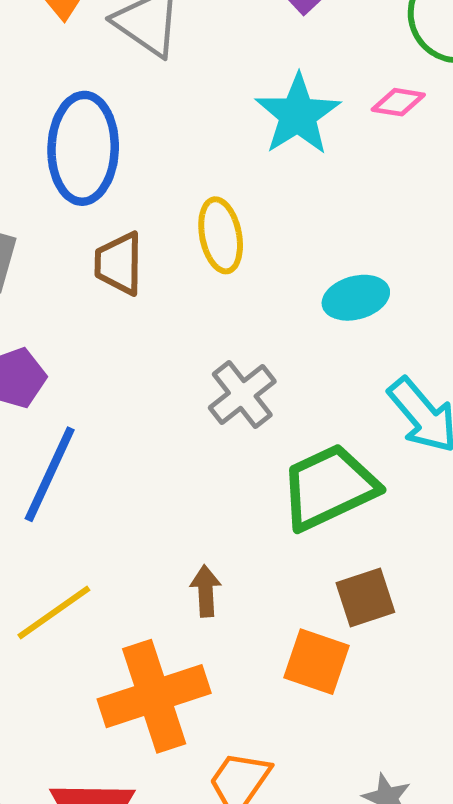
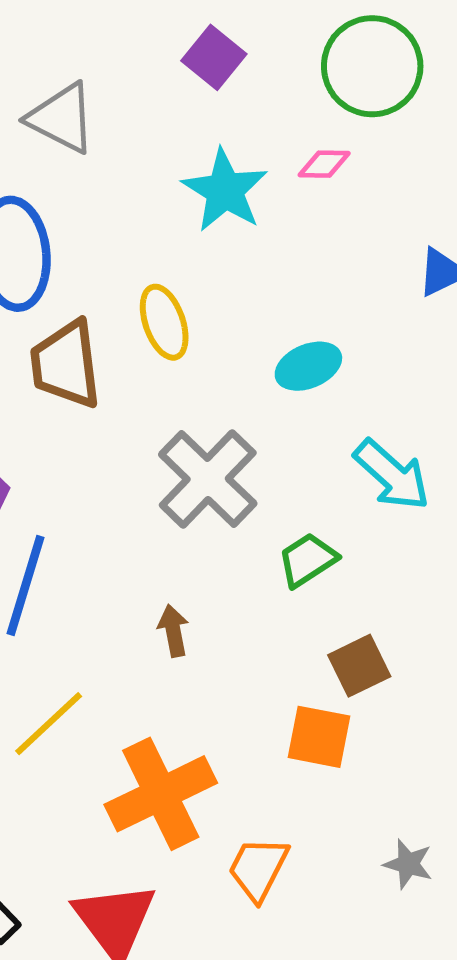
brown trapezoid: (119, 263) -> (66, 364), size x1.4
gray cross: (242, 395) -> (208, 479), size x1.5
green trapezoid: (329, 487) -> (307, 560), size x0.6
brown arrow: (206, 591) -> (173, 631), moved

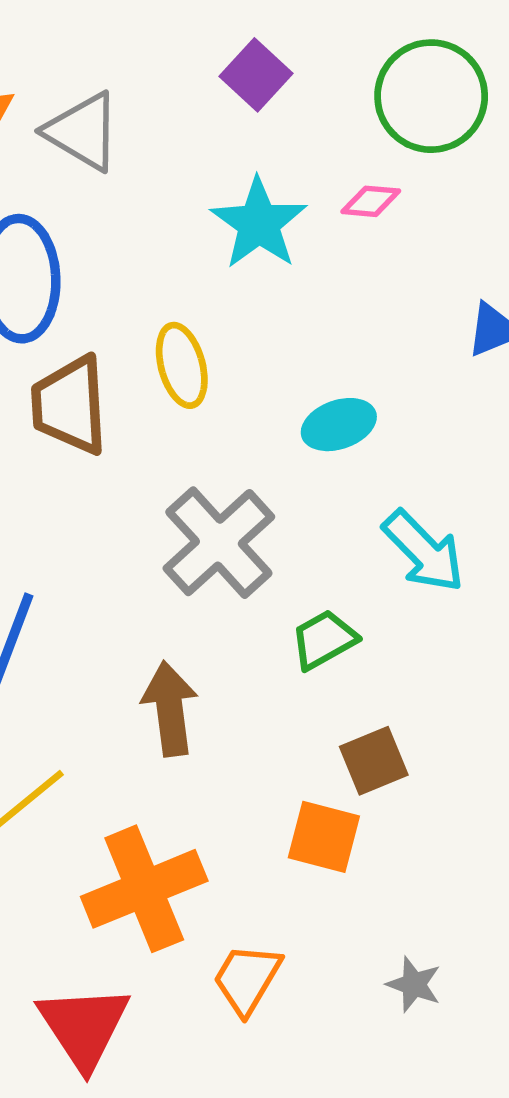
brown arrow: (173, 631) -> (170, 709), size x1.6

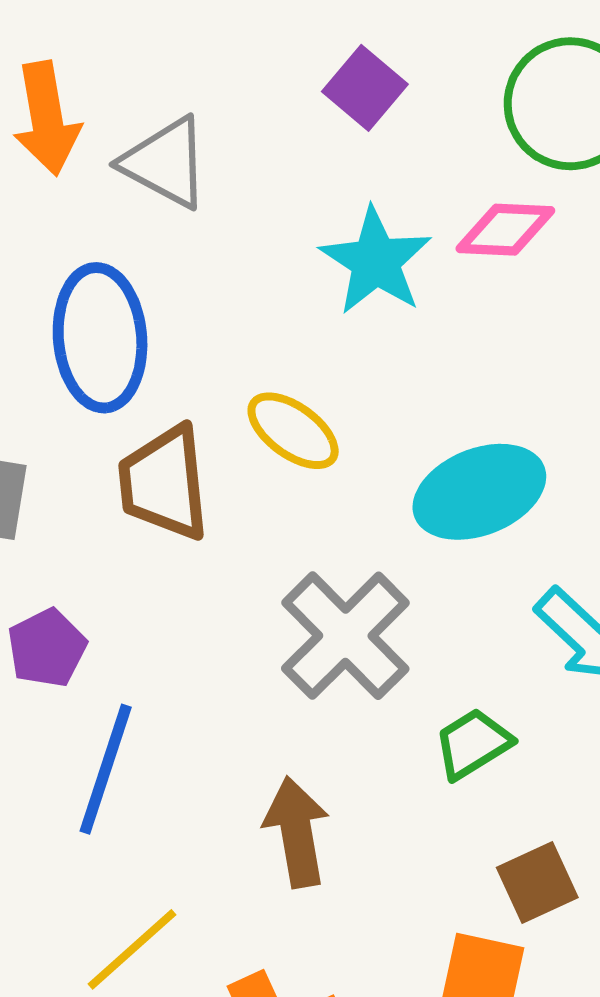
pink diamond: (371, 201) -> (505, 230), size x1.4
yellow ellipse: (182, 365) -> (293, 431), turned -36
cyan ellipse: (339, 425) -> (479, 492), size x1.5

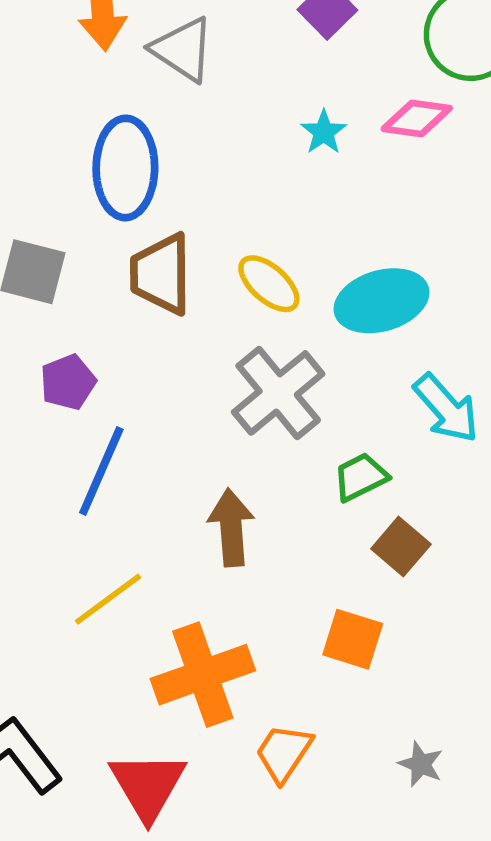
cyan star: (376, 261) -> (324, 132), size x0.6
yellow ellipse: (293, 431) -> (269, 284), moved
brown square: (537, 882) -> (401, 546), moved, turned -30

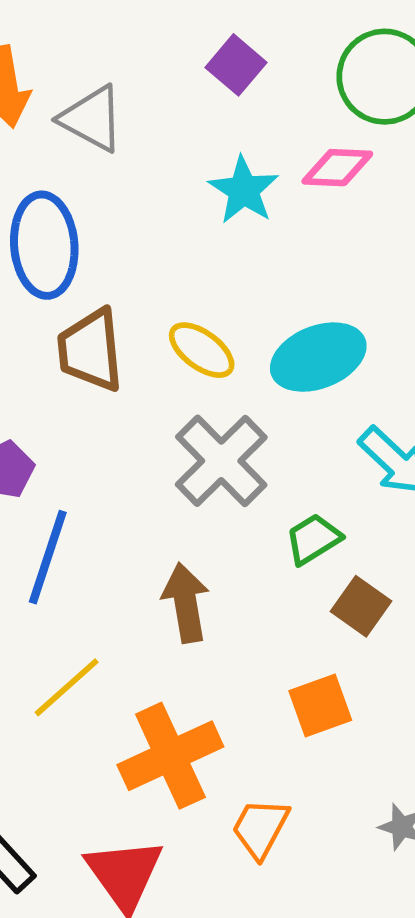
cyan star: (324, 132) -> (244, 190), size x1.5
orange square: (353, 639) -> (320, 706), turned -32

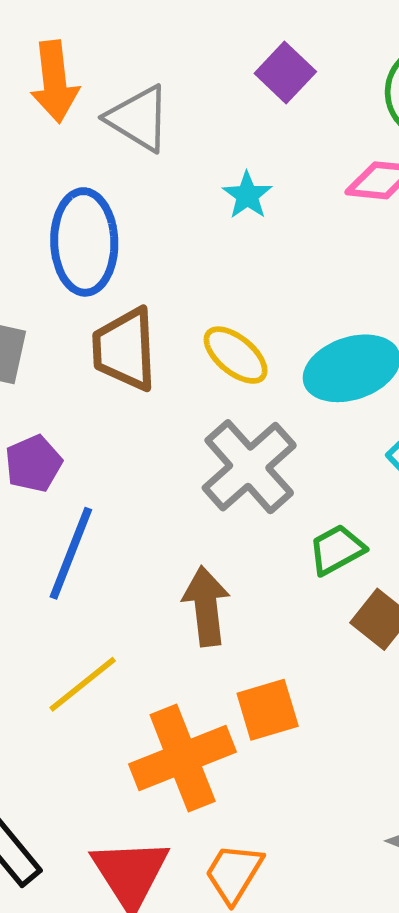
cyan star: (244, 190) -> (247, 195), moved, size x0.7
orange square: (320, 706) -> (268, 710), moved
orange trapezoid: (260, 828) -> (234, 873), moved

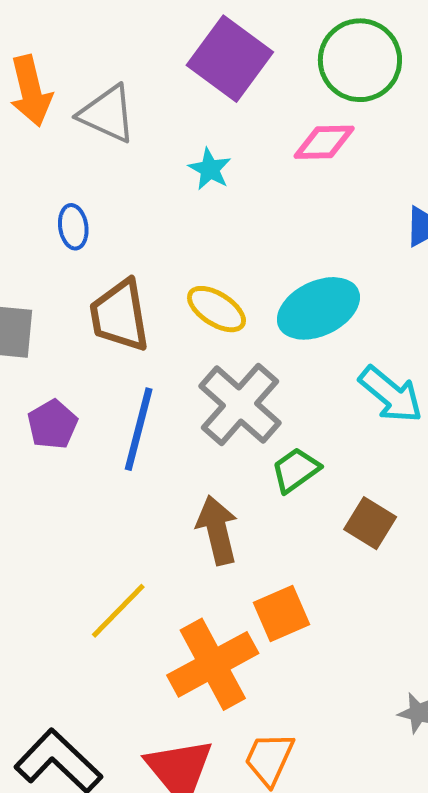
purple square: (285, 72) -> (230, 59), size x1.6
blue ellipse: (84, 242) -> (73, 227), size x0.5
green trapezoid: (337, 550) -> (296, 470), moved
blue line: (71, 553) -> (139, 429), moved

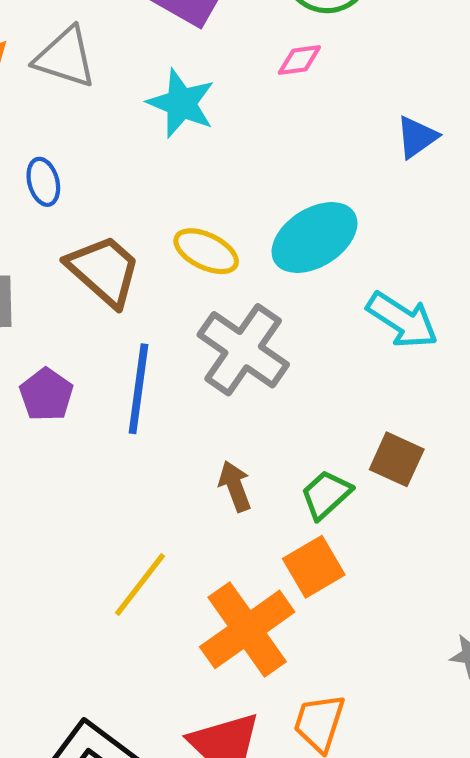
pink diamond: (324, 142) -> (299, 60), size x0.7
cyan star: (210, 169) -> (181, 103), size x1.5
brown trapezoid: (120, 316) -> (104, 270), turned 148
green trapezoid: (296, 470) -> (326, 495), moved
brown arrow: (217, 530) -> (235, 486), size x0.7

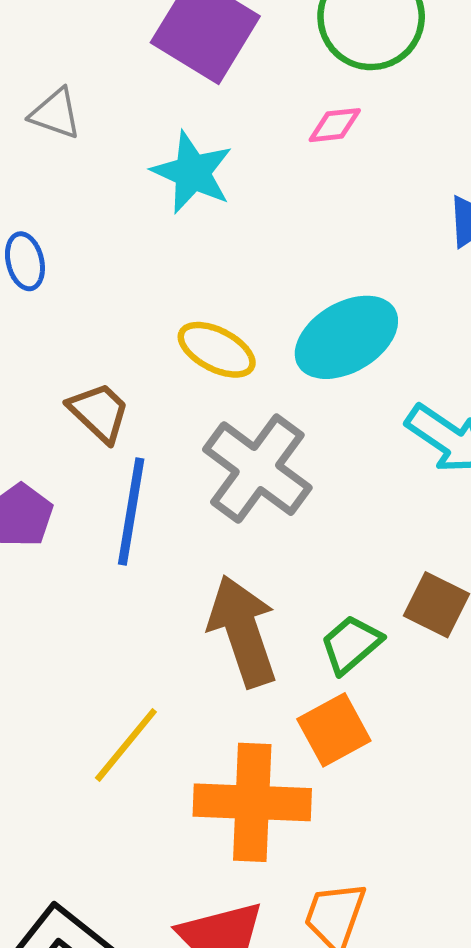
gray triangle: (65, 57) -> (55, 114), size x0.7
brown trapezoid: (104, 270) -> (99, 412), moved, size x0.7
brown arrow: (235, 486) -> (243, 631), size x1.8
orange cross: (247, 629) -> (252, 802), turned 36

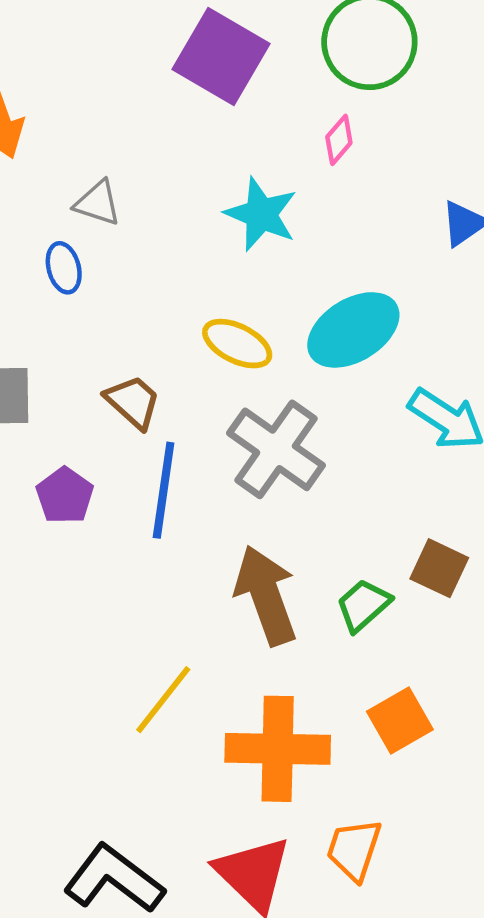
gray triangle: (55, 114) -> (98, 203), moved
pink diamond: (335, 125) -> (339, 140), turned -42
cyan star: (192, 172) -> (261, 214), moved
orange square: (334, 730) -> (400, 720), moved

